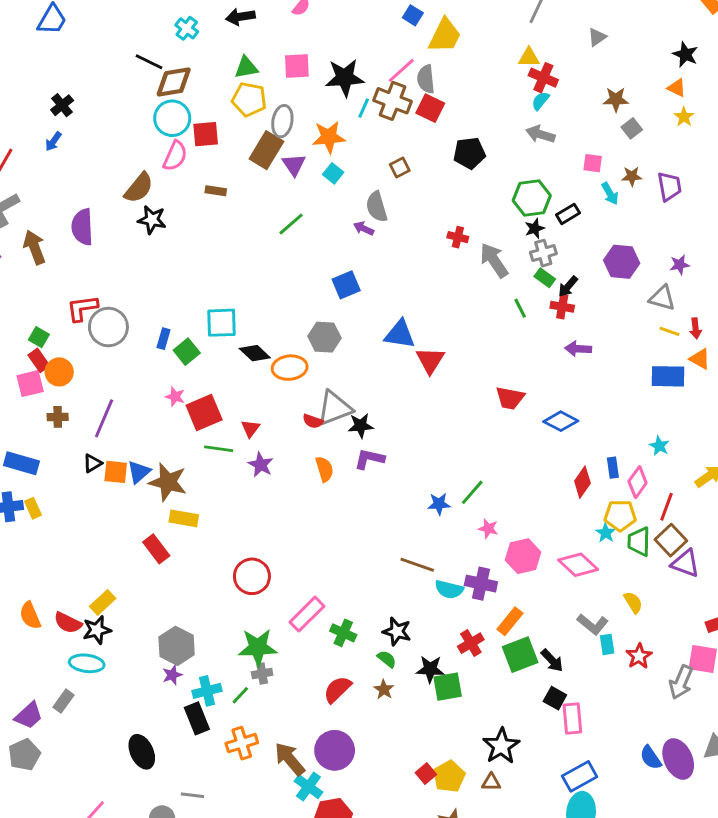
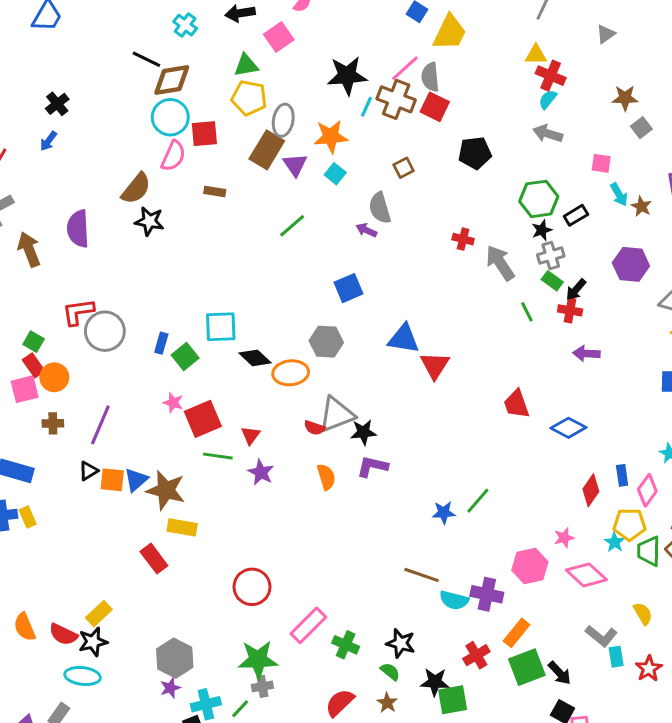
pink square: (297, 66) -> (279, 37), moved, turned -32
brown star: (632, 176) -> (641, 206), moved, turned 30
red trapezoid: (510, 398) -> (517, 404), turned 60
pink star: (488, 529) -> (564, 538), moved, turned -30

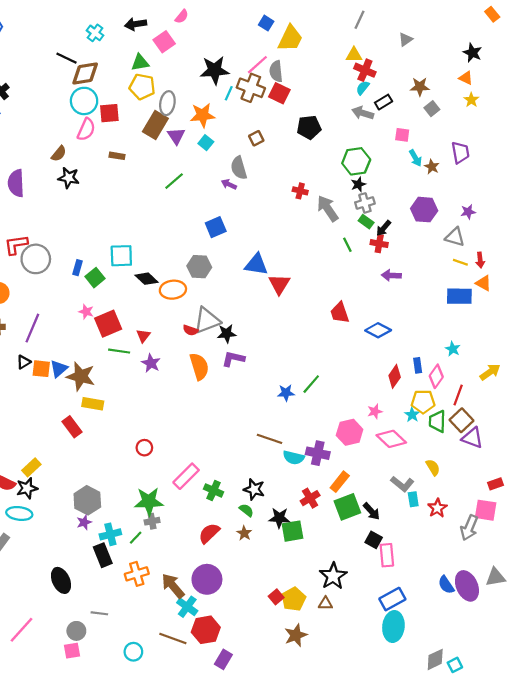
brown semicircle: (136, 189) -> (59, 154), size x0.7
black rectangle: (576, 215) -> (384, 102), moved
orange semicircle: (326, 477) -> (199, 366), size x1.4
red circle: (252, 587) -> (144, 448), size x0.6

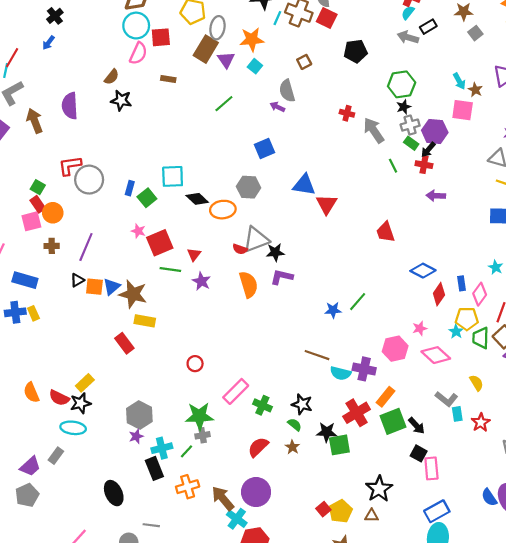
pink square: (402, 135) -> (463, 110), moved, size x1.5
purple hexagon: (424, 210) -> (435, 131), moved
blue diamond: (378, 330) -> (423, 271), moved
red cross: (310, 498) -> (357, 413), size x1.4

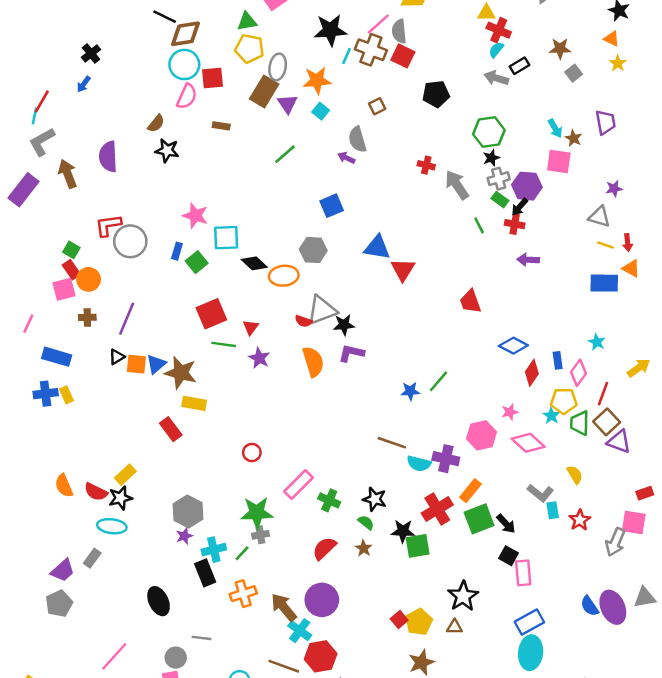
pink star: (138, 231) -> (195, 216), moved, size x1.5

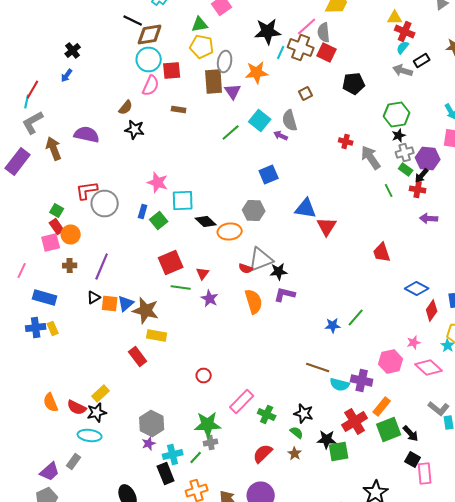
brown rectangle: (264, 92) -> (214, 82), turned -35
cyan square: (321, 111) -> (260, 120), moved, size x1.5
purple semicircle: (108, 157) -> (87, 134), turned 105

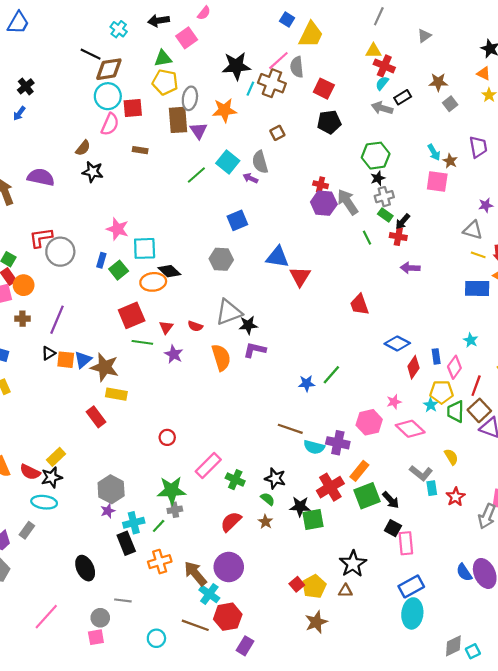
red square: (327, 52) -> (324, 89), moved
purple hexagon: (428, 158) -> (324, 203), moved
orange ellipse: (230, 232) -> (153, 282), moved
red semicircle: (246, 268) -> (195, 326), moved

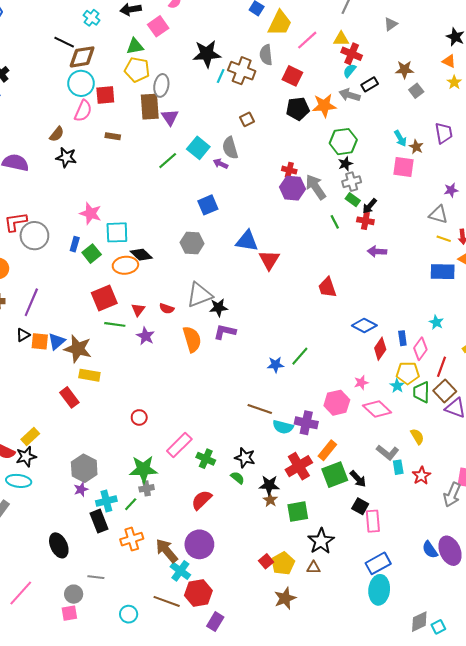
pink line: (278, 61) -> (307, 40), moved
orange star: (224, 110) -> (324, 106), moved
green square: (313, 519) -> (298, 512), moved
brown star: (265, 522) -> (270, 500), moved

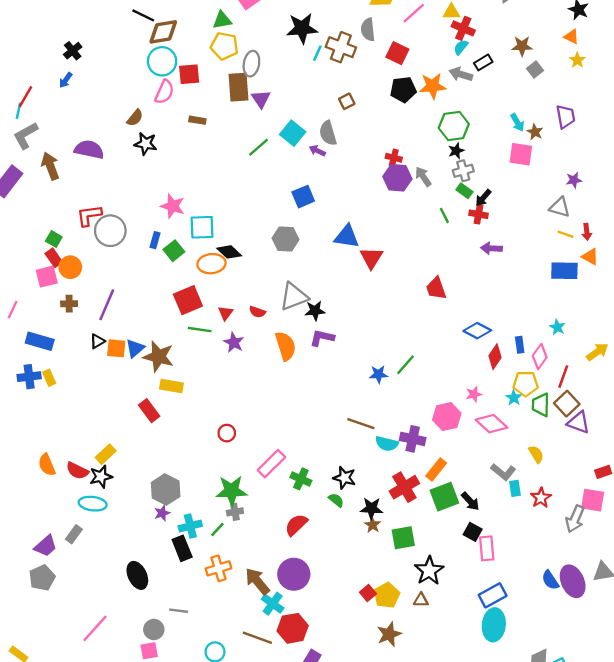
gray arrow: (316, 187) -> (423, 177), size x0.7

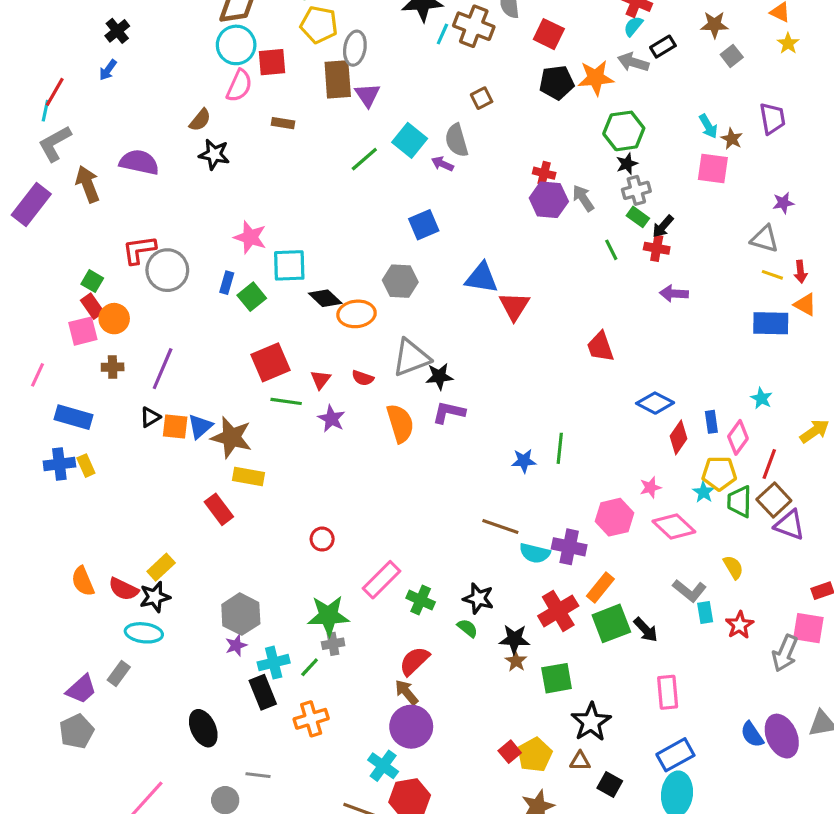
orange ellipse: (211, 264) -> (356, 314), moved
green line: (406, 365) -> (560, 448), turned -35
black square: (473, 532) -> (610, 785), moved
brown arrow: (257, 581) -> (407, 692), moved, size x0.7

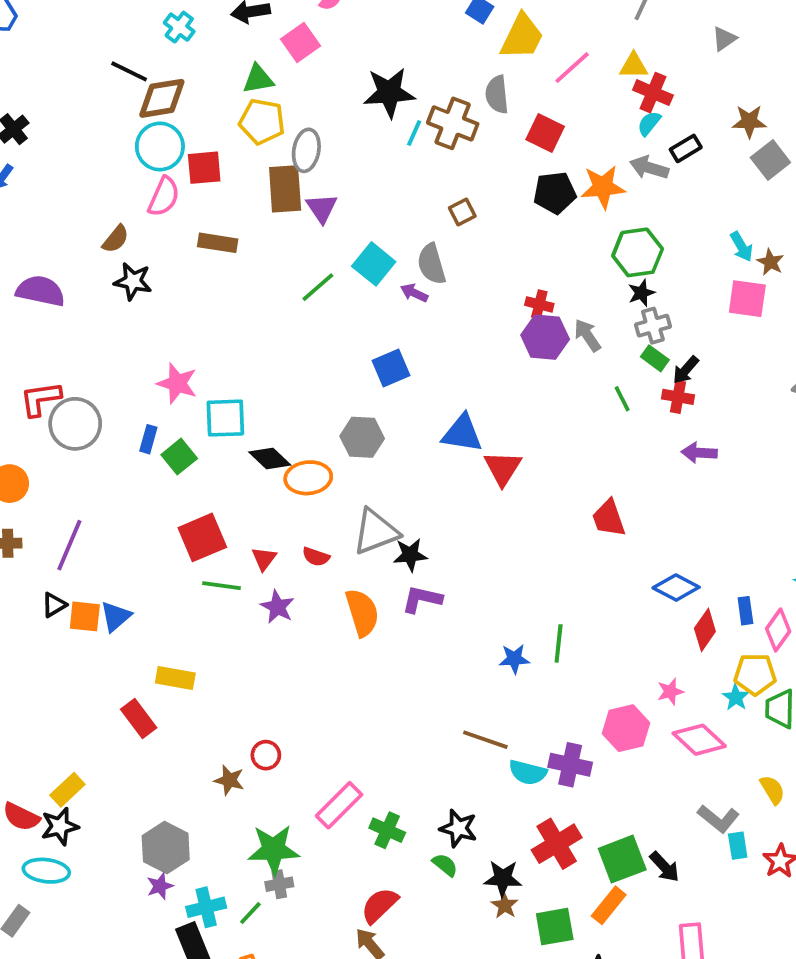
gray square: (732, 56) -> (770, 160), size x1.4
brown rectangle: (283, 123) -> (218, 243), size x1.4
brown star: (231, 437) -> (229, 780), moved, size x0.6
orange rectangle: (600, 588) -> (609, 905), moved

